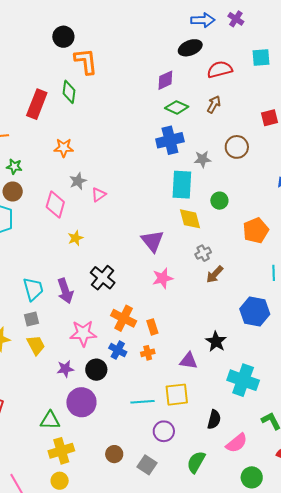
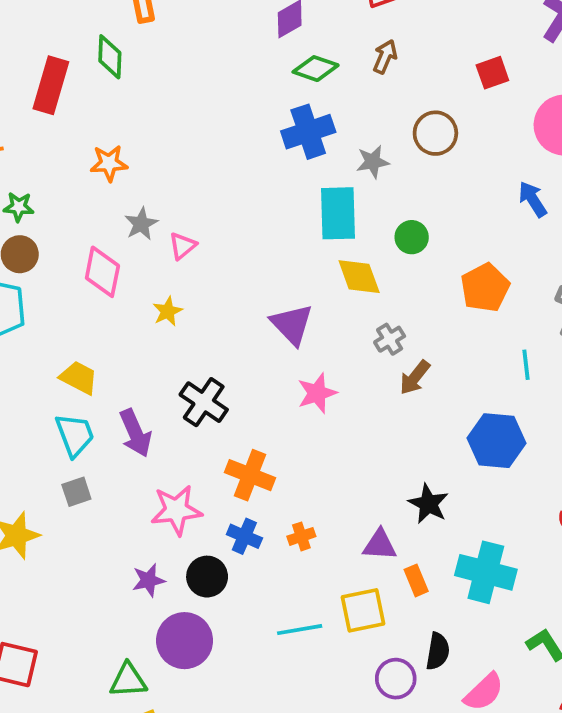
yellow star: (75, 238) -> (168, 311), moved
orange rectangle: (152, 327) -> (416, 580), moved
yellow trapezoid: (36, 345) -> (79, 378), moved, turned -30
purple circle: (164, 431) -> (396, 679), moved

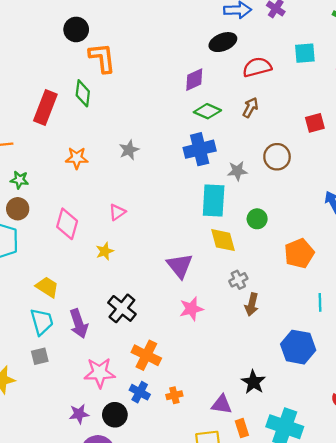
gray star: (141, 224) -> (129, 150), moved
brown arrow: (415, 377) -> (252, 304), turned -30

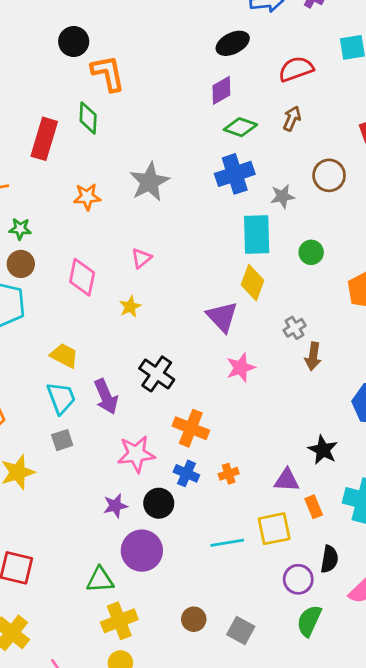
black ellipse: (223, 42) -> (233, 43), moved
gray star: (129, 150) -> (149, 182), size x1.6
yellow diamond: (223, 240) -> (252, 283), moved, turned 40

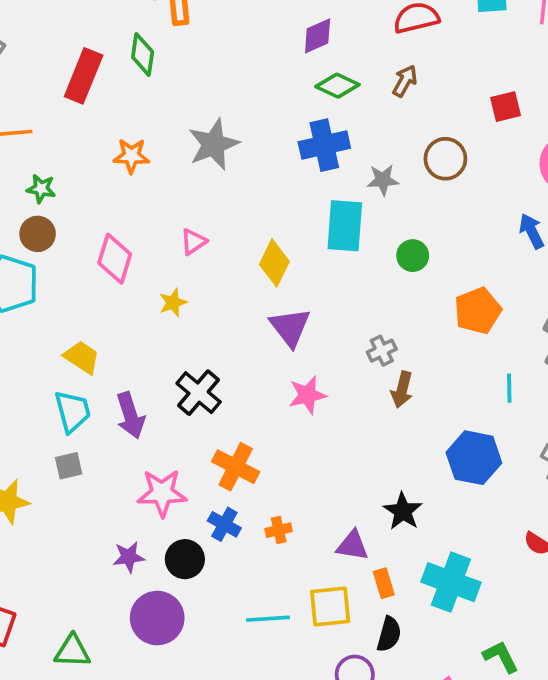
yellow diamond: (252, 283) -> (274, 263), moved
black semicircle: (329, 559) -> (389, 634), moved
green triangle: (100, 580) -> (72, 651), moved

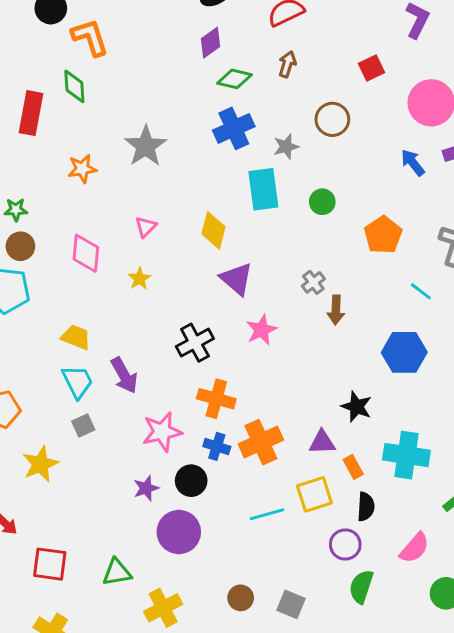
cyan line: (509, 388) -> (421, 291), turned -40
black cross: (199, 393) -> (195, 343), moved, turned 33
orange cross: (279, 530) -> (261, 442), size x2.0

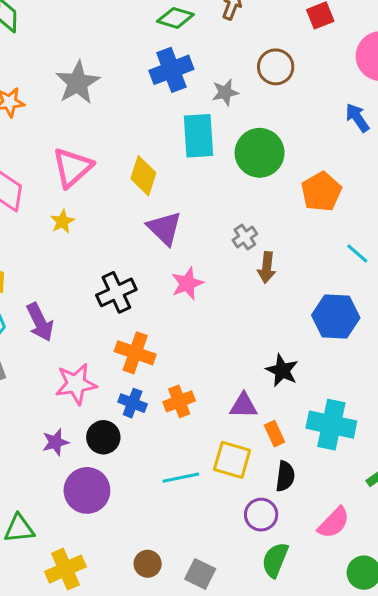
green circle: (322, 202) -> (260, 153), size x1.8
pink triangle: (146, 227) -> (72, 167), size x1.8
orange cross: (261, 442) -> (179, 401), size x0.7
yellow square: (314, 494) -> (232, 460), turned 30

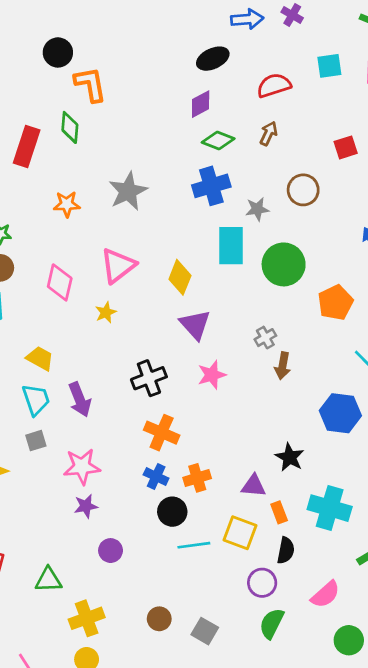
pink star: (76, 384) -> (82, 467), moved
black circle: (103, 437) -> (172, 512), moved
purple circle: (87, 490) -> (111, 551), size x0.6

